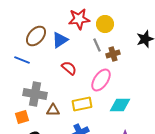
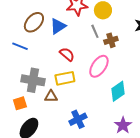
yellow rectangle: (82, 104) -> (65, 78), moved
cyan diamond: (120, 105) -> (118, 91), turned -35

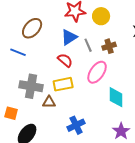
blue triangle: (58, 26) -> (69, 37), moved
gray line: (95, 31) -> (88, 45), moved
cyan diamond: (118, 91) -> (116, 97), turned -55
orange square: (20, 103) -> (11, 113), moved, turned 32

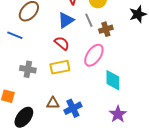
gray line: (88, 45) -> (89, 20), moved
gray cross: (31, 86) -> (28, 69), size x0.7
brown triangle: (49, 102) -> (53, 103), moved

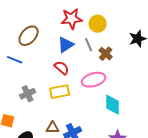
brown cross: (106, 29) -> (106, 54), turned -32
pink ellipse: (94, 55) -> (94, 80), turned 40
gray cross: (28, 69) -> (28, 94), turned -35

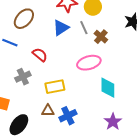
red semicircle: (62, 68) -> (40, 55), moved
yellow rectangle: (60, 92) -> (55, 87), moved

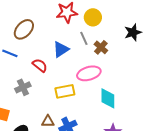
blue triangle: (61, 28) -> (61, 49), moved
yellow rectangle: (55, 87) -> (65, 91), moved

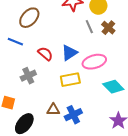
brown cross: (101, 47) -> (108, 28), moved
blue triangle: (61, 49) -> (69, 53), moved
cyan diamond: (108, 98) -> (113, 87), turned -45

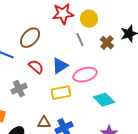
brown ellipse: (29, 18) -> (30, 38), moved
brown cross: (108, 28) -> (107, 43), moved

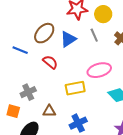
blue triangle: (60, 66) -> (68, 39), moved
gray cross: (19, 89) -> (28, 92), moved
brown triangle: (44, 123) -> (49, 111), moved

